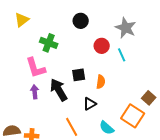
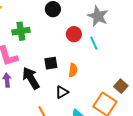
green cross: (49, 43) -> (21, 31), turned -30

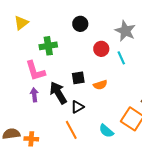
orange semicircle: (73, 70) -> (100, 85), turned 64
black triangle: (62, 92) -> (77, 107), moved

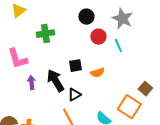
black circle: (80, 24) -> (86, 17), moved
pink L-shape: (35, 71) -> (17, 59), moved

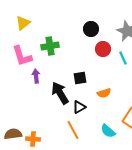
pink L-shape: (17, 59) -> (22, 56), moved
orange semicircle: (97, 73) -> (104, 93), moved
purple arrow: (31, 83) -> (36, 76), moved

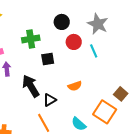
green cross: (50, 46) -> (31, 39), moved
black square: (80, 78) -> (48, 59), moved

